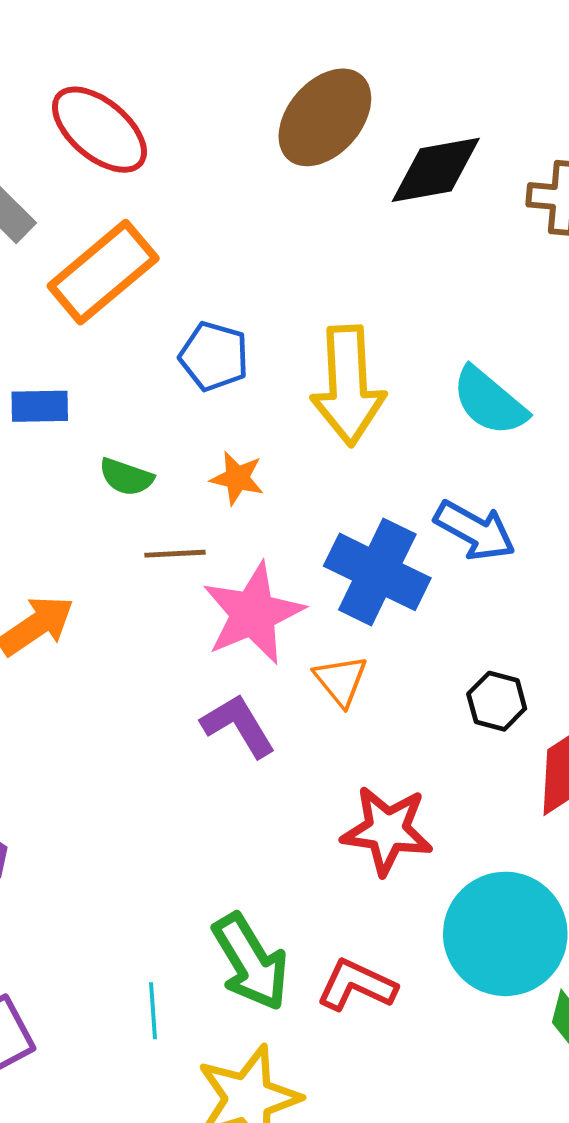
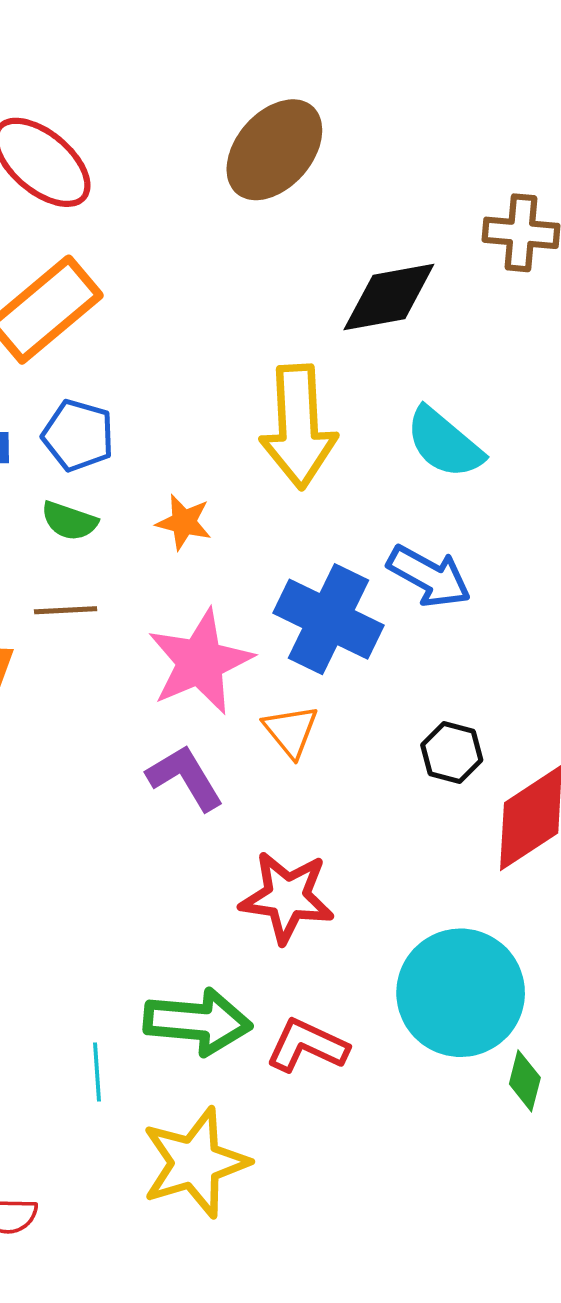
black diamond: (436, 170) -> (389, 297), moved
blue pentagon: (214, 356) -> (78, 435), moved
brown line: (175, 554) -> (66, 610), moved
red star: (387, 830) -> (287, 897), moved
green arrow: (251, 962) -> (198, 1022), turned -54

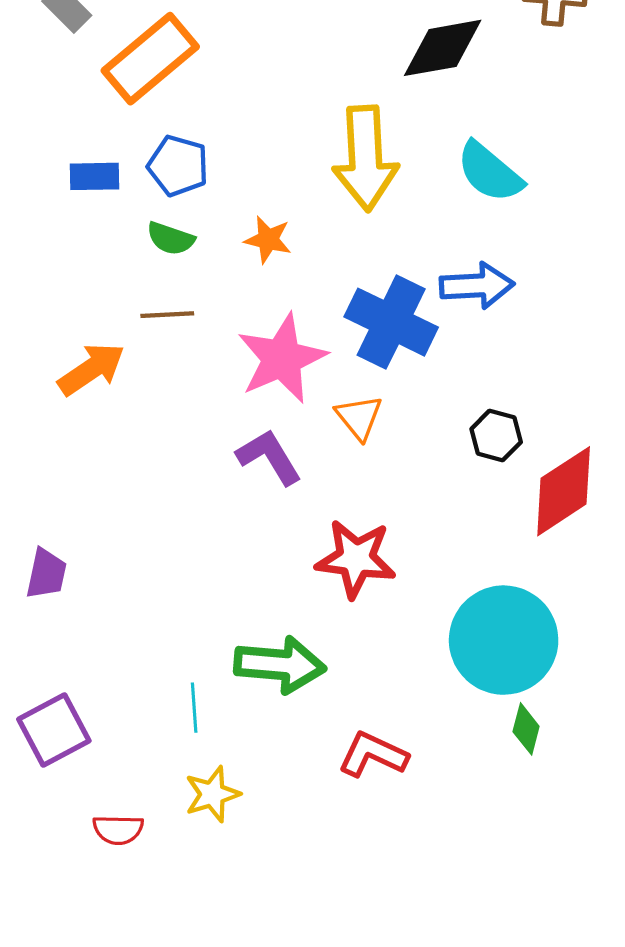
blue arrow: (429, 576) -> (477, 286), turned -32
red L-shape: (307, 1046) -> (373, 755), moved
green diamond: (525, 1081) -> (526, 729), moved
yellow star: (195, 1163) -> (212, 794), moved, size x0.6

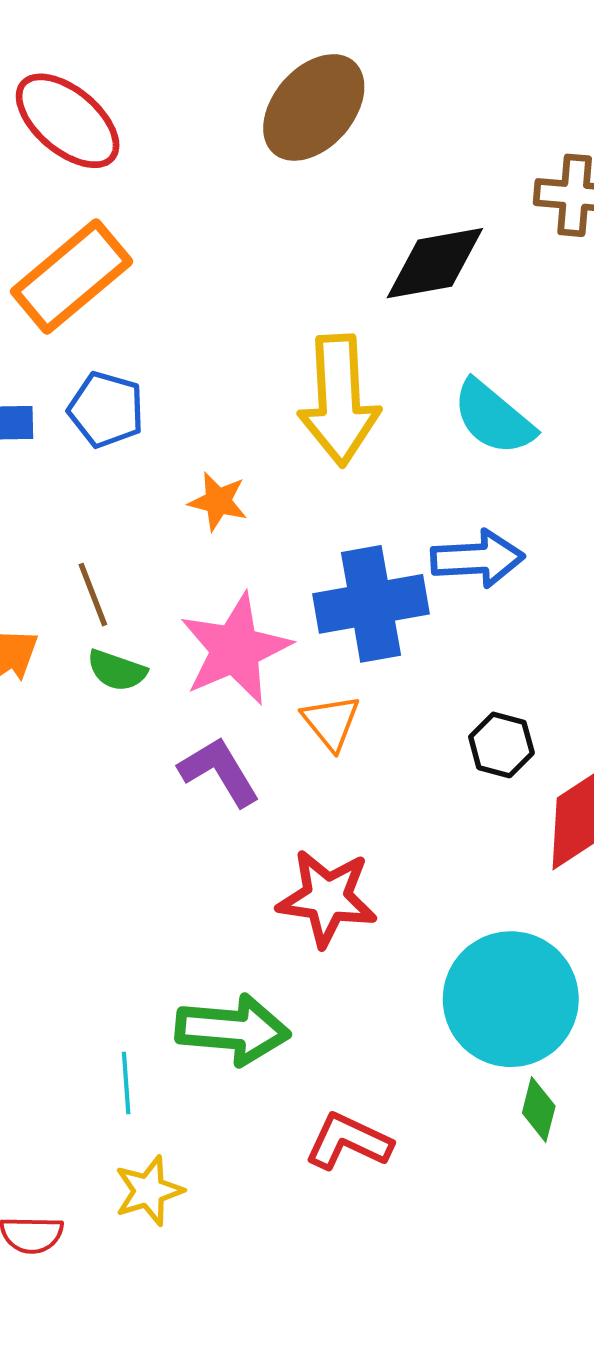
green semicircle: (171, 239) -> (117, 670), moved
brown line: (167, 315) -> (93, 595), turned 72
blue cross: (391, 322) -> (371, 604), turned -36

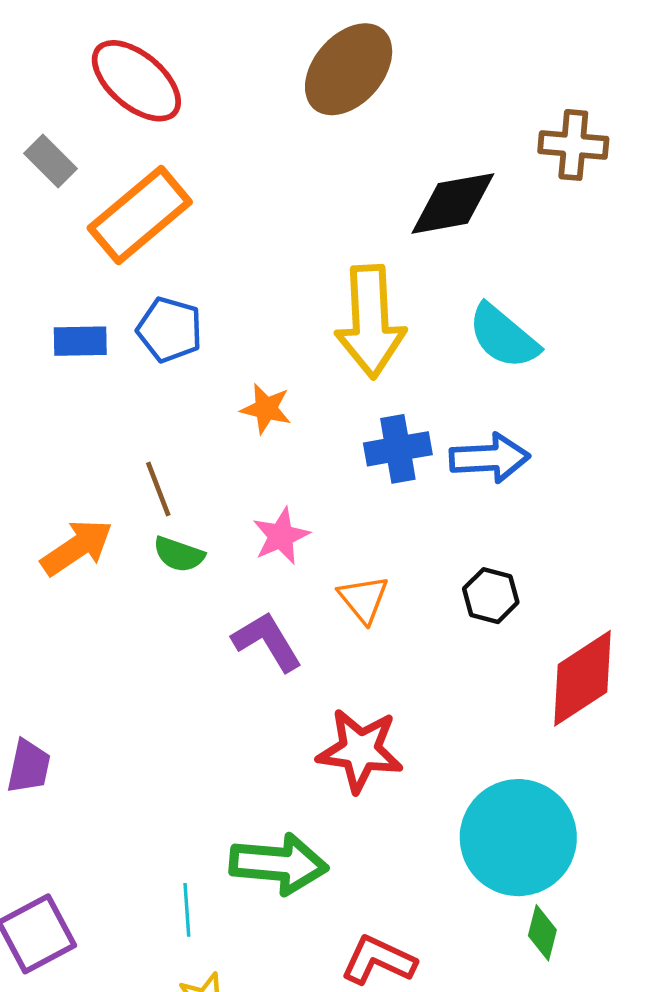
blue cross: (371, 604) -> (398, 449), moved, size x0.7
pink star: (235, 649) -> (281, 536), size x0.6
black hexagon: (501, 745) -> (491, 596), moved

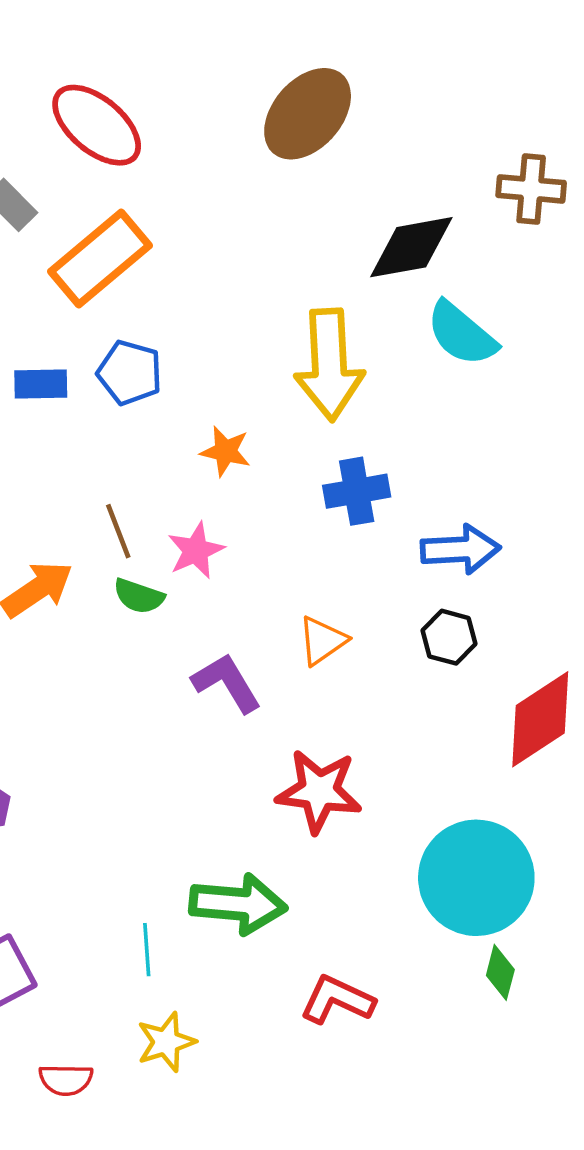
cyan semicircle: (503, 336) -> (462, 334), moved
blue arrow: (490, 458) -> (460, 549), moved
pink star: (281, 536) -> (196, 550), moved
orange triangle: (363, 599) -> (322, 641), turned 34

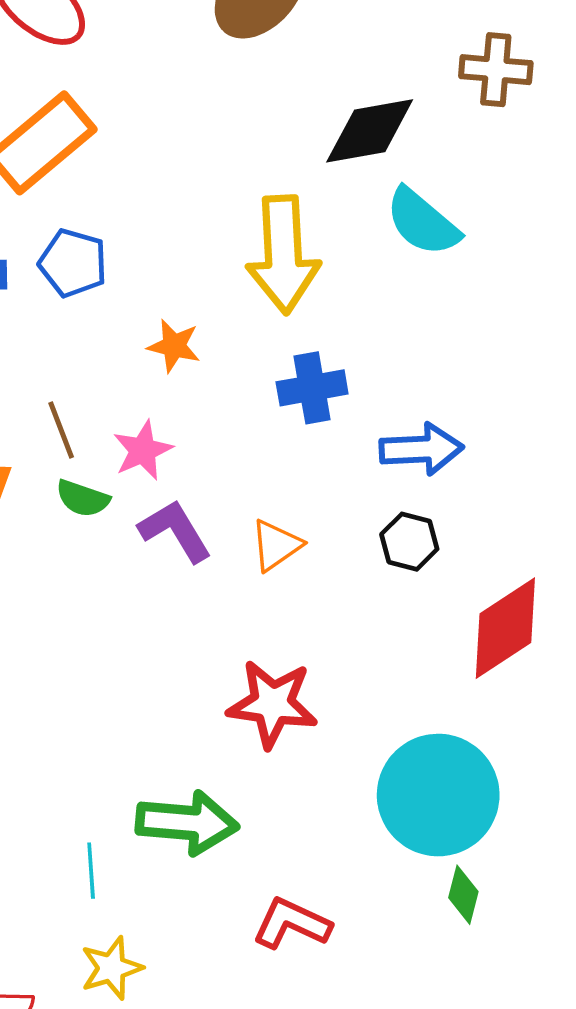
purple L-shape: (227, 683) -> (175, 531), moved

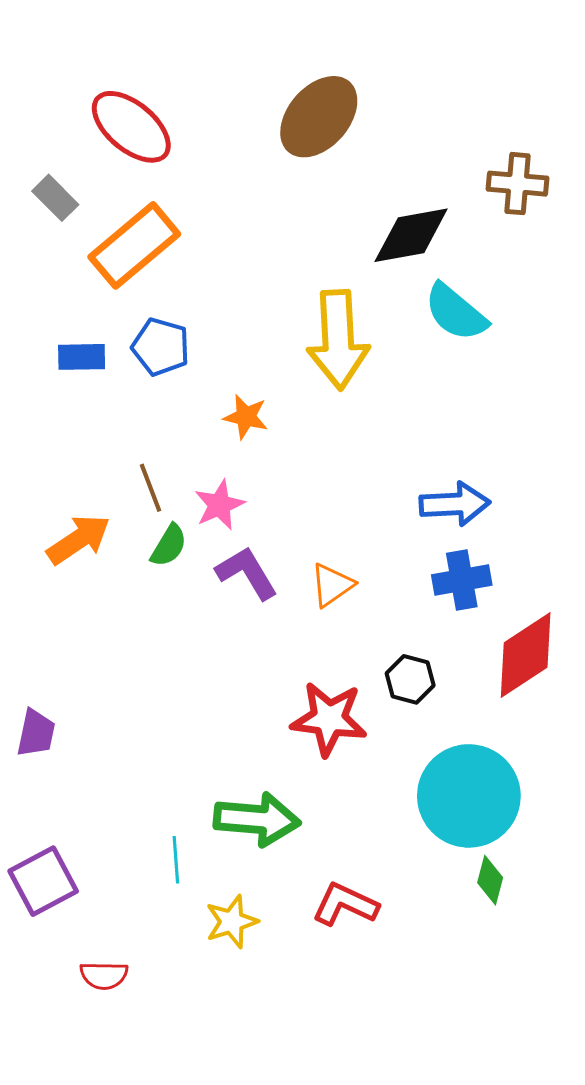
blue cross: (312, 388) -> (462, 580), moved
green semicircle: (83, 498) -> (169, 546), turned -78
black hexagon: (409, 542) -> (410, 679), moved
yellow star: (111, 968) -> (232, 922), moved

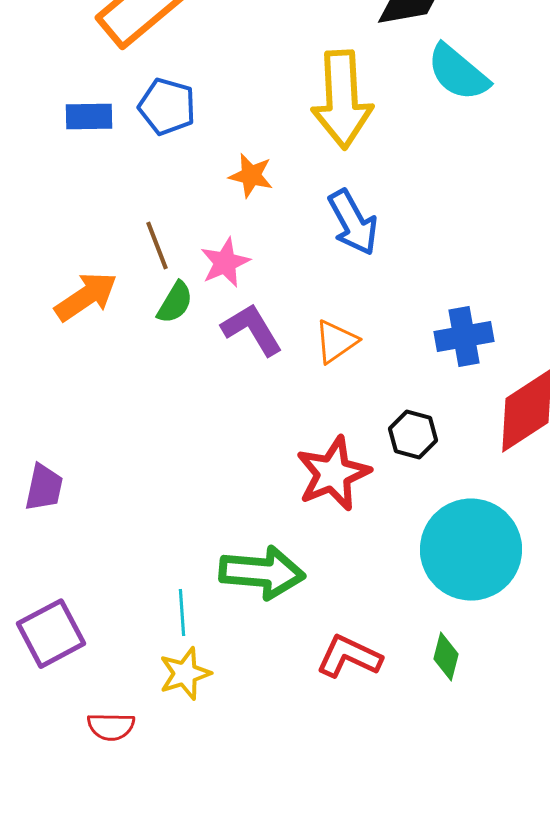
blue arrow: (455, 504) -> (353, 223), moved, turned 64
red star: (329, 719) -> (333, 474), turned -30
green diamond: (490, 880) -> (446, 657), moved
yellow star: (232, 922) -> (185, 674), moved

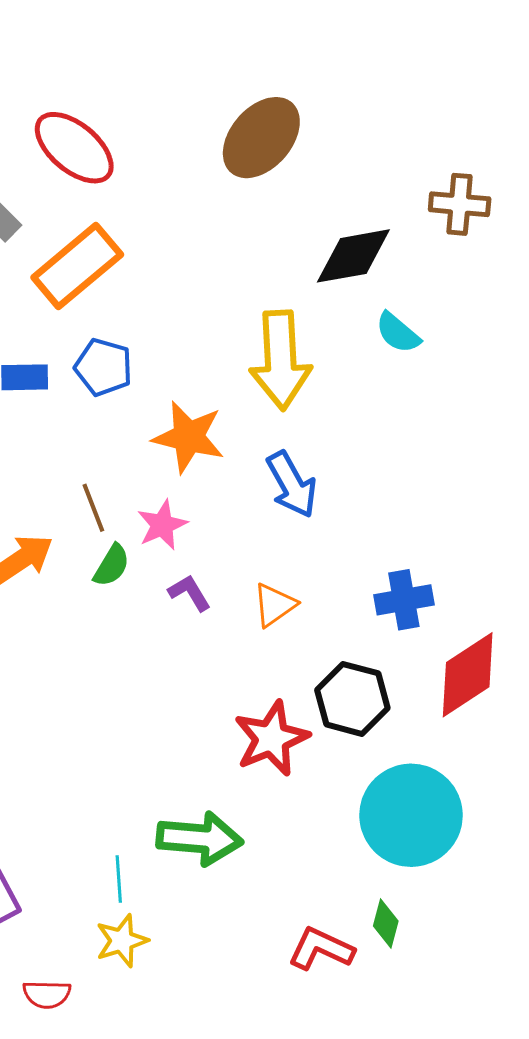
cyan semicircle: (458, 73) -> (398, 333), size x0.7
orange star: (251, 176) -> (188, 437), size x1.6
purple L-shape: (252, 330) -> (189, 593), size x0.7
black hexagon: (413, 435) -> (352, 699), size x1.5
red L-shape: (349, 657) -> (321, 949), moved

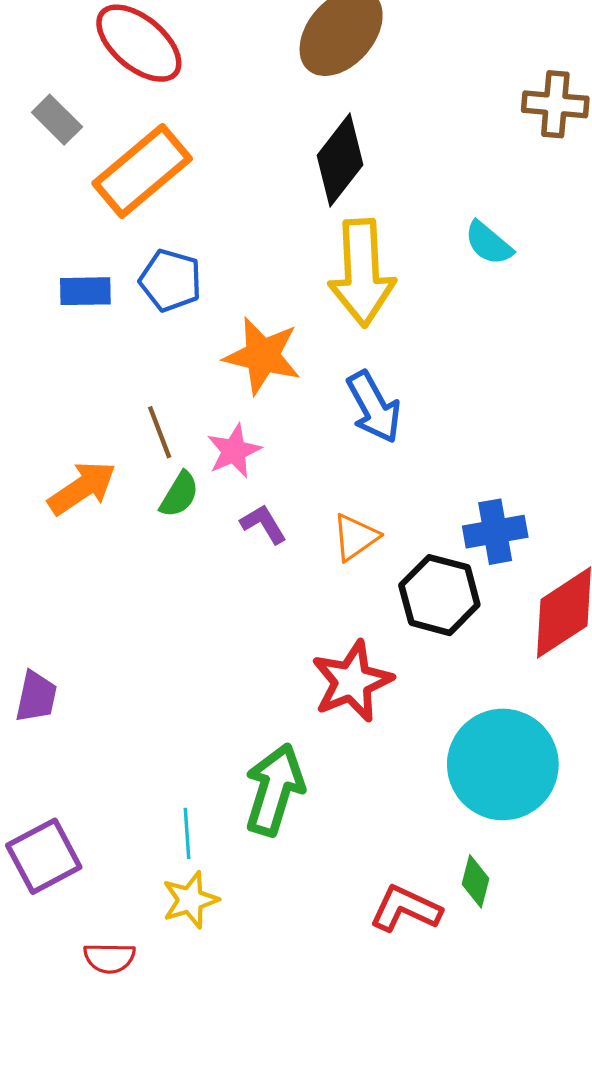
black diamond: (353, 256) -> (340, 160), moved, turned -42
black hexagon: (352, 699) -> (439, 595), moved
green arrow: (200, 839) -> (274, 790), turned -78

